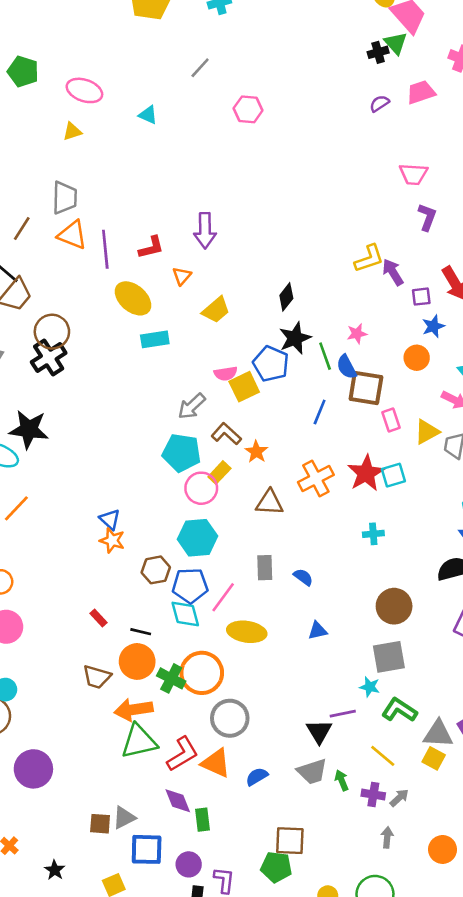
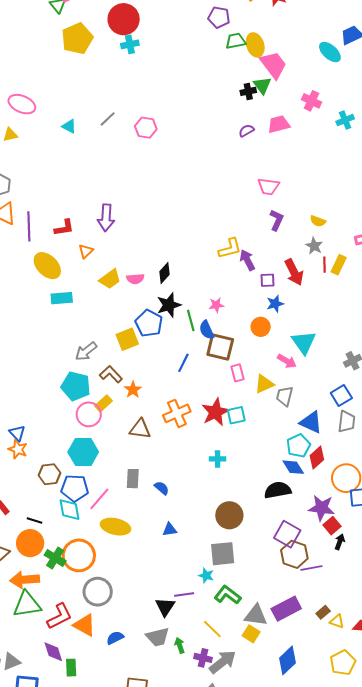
gray line: (200, 68) -> (108, 119), moved
pink semicircle: (226, 373) -> (135, 279), moved
gray arrow: (399, 798) -> (223, 662), size x1.8

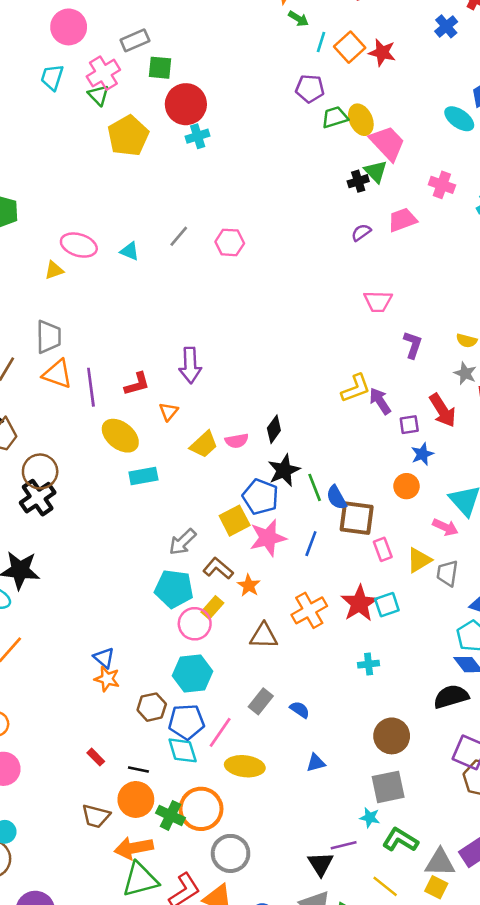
pink ellipse: (22, 104) -> (79, 245), moved
pink trapezoid: (268, 186) -> (378, 301), moved
pink star: (216, 305) -> (268, 538), moved, size x1.8
gray rectangle: (133, 479) -> (261, 701), turned 42

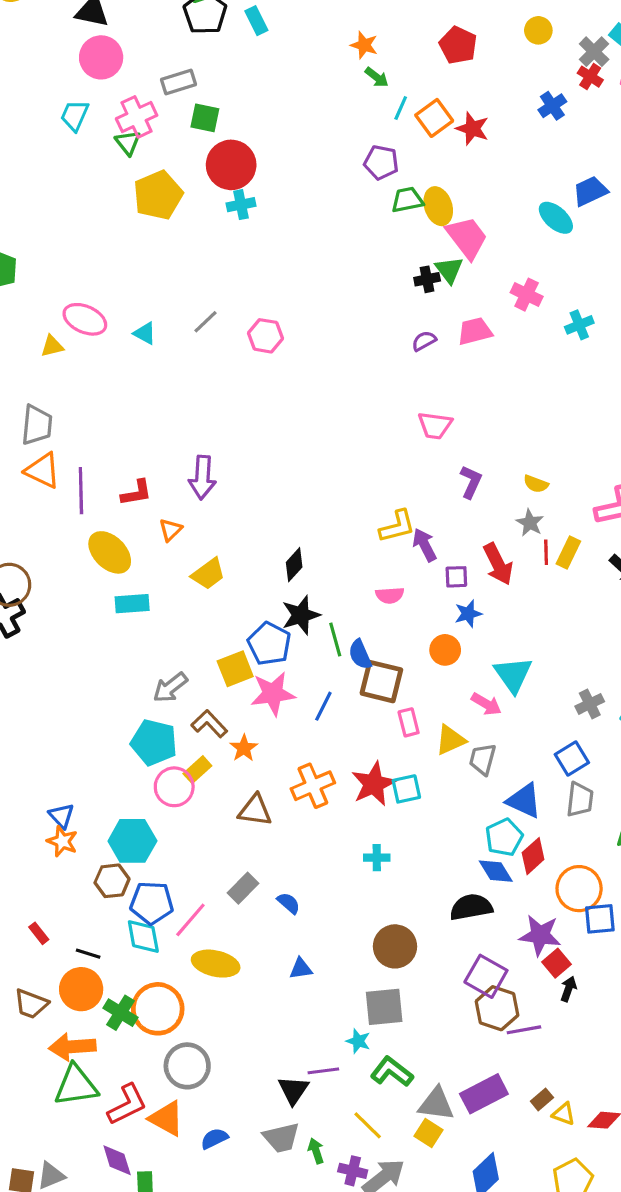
pink semicircle: (237, 441) -> (390, 595), moved
cyan hexagon: (192, 673) -> (132, 841), moved

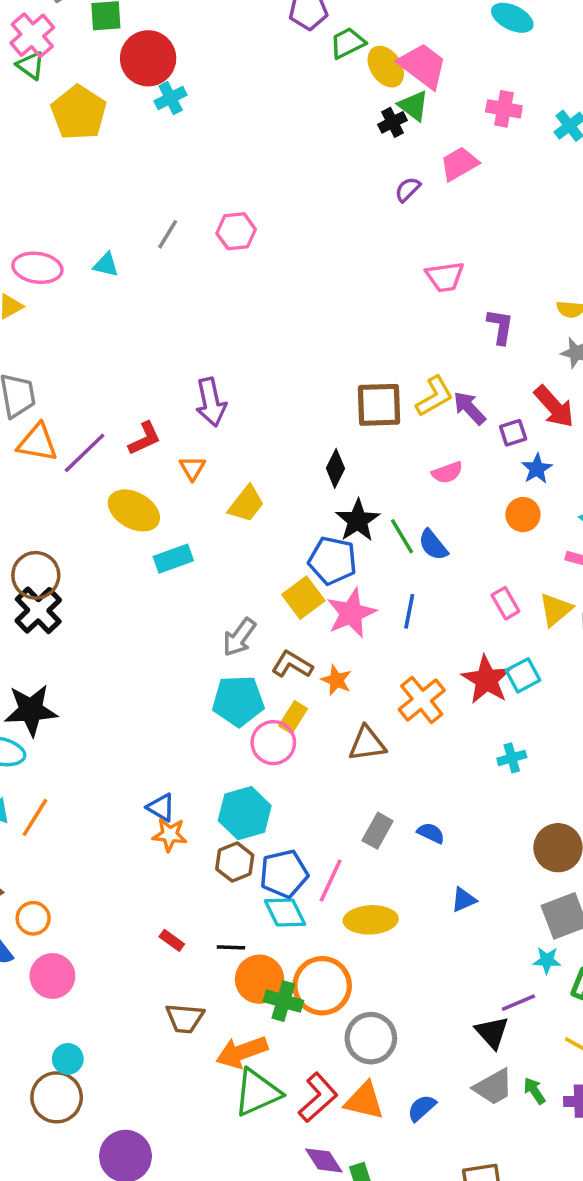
yellow ellipse: (438, 206) -> (386, 67), moved
purple line: (81, 491) -> (85, 453), turned 63
brown square: (381, 682) -> (379, 405), moved
orange circle: (81, 989) -> (260, 979), moved

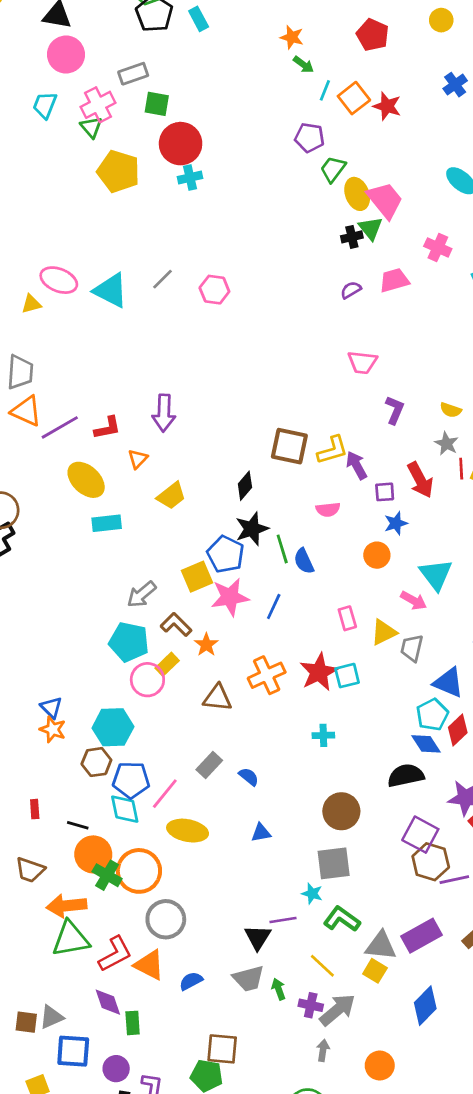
green trapezoid: (348, 43) -> (333, 169), turned -40
yellow pentagon: (79, 113) -> (118, 171), turned -30
cyan triangle: (106, 265) -> (111, 291), size x1.8
red rectangle: (172, 940) -> (35, 809), turned 36

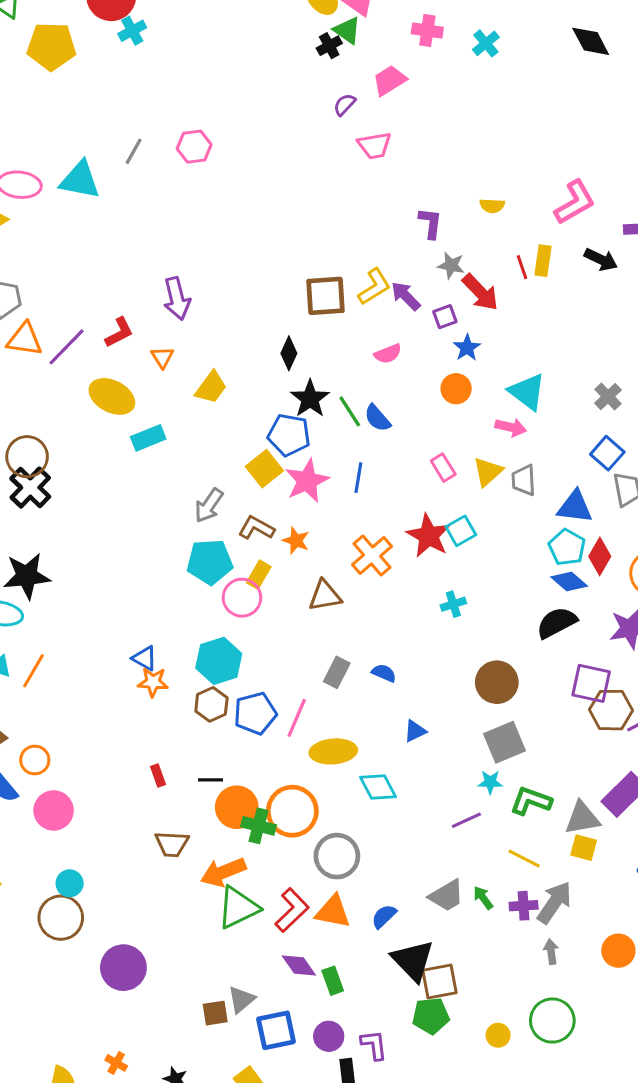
pink trapezoid: (362, 362) -> (374, 145), moved
gray star: (447, 444) -> (451, 265), moved
cyan diamond: (125, 809) -> (378, 787), moved
black triangle: (258, 937) -> (413, 960), moved, size x1.4

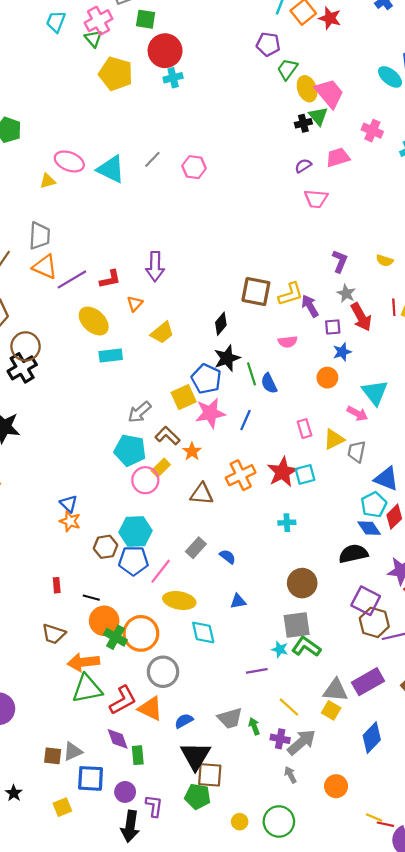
cyan hexagon: (219, 661) -> (135, 531), moved
green L-shape: (531, 801) -> (306, 647), moved
gray arrow: (551, 952) -> (290, 775), turned -35

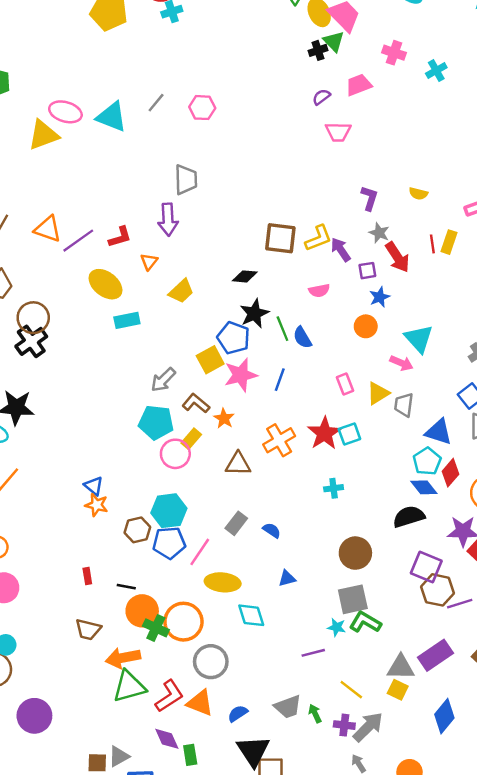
yellow triangle: (48, 181) -> (43, 135), size x1.8
gray trapezoid: (40, 236) -> (186, 180), moved
black diamond: (221, 324) -> (245, 276), turned 60

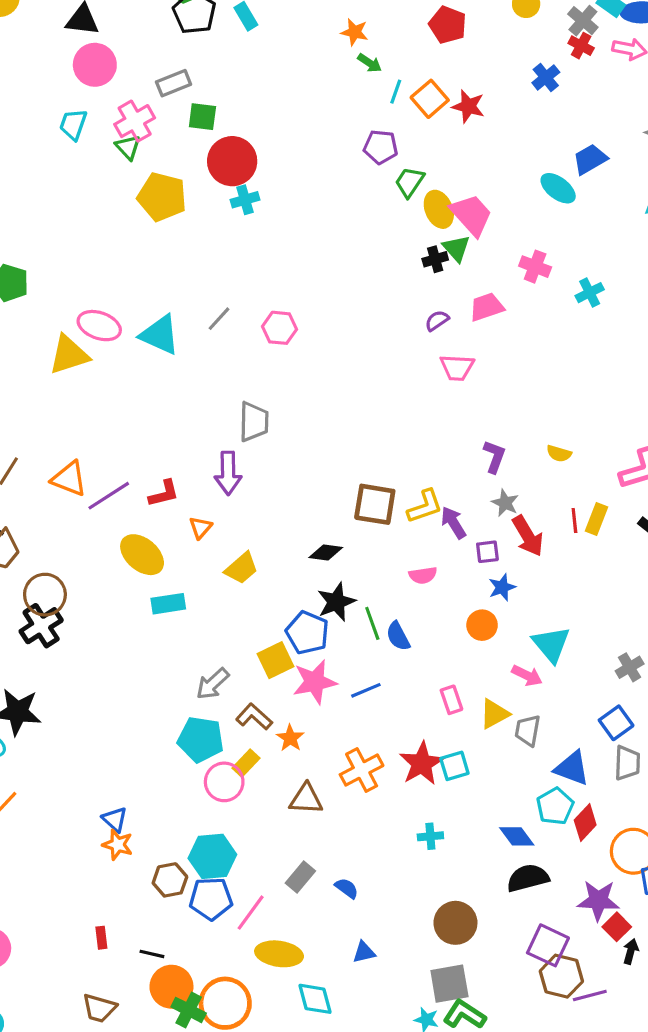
blue line: (280, 380) -> (366, 690), turned 45
blue diamond: (424, 487) -> (517, 836), moved

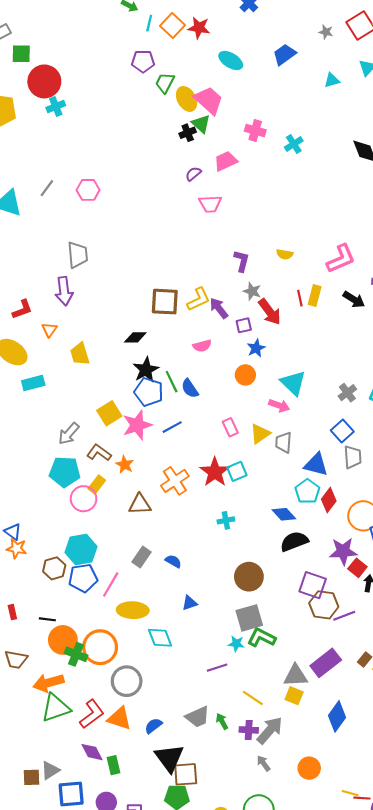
cyan ellipse: (558, 188) -> (231, 60), moved
yellow trapezoid: (241, 568) -> (80, 354), turned 120
blue pentagon: (307, 633) -> (149, 392), moved

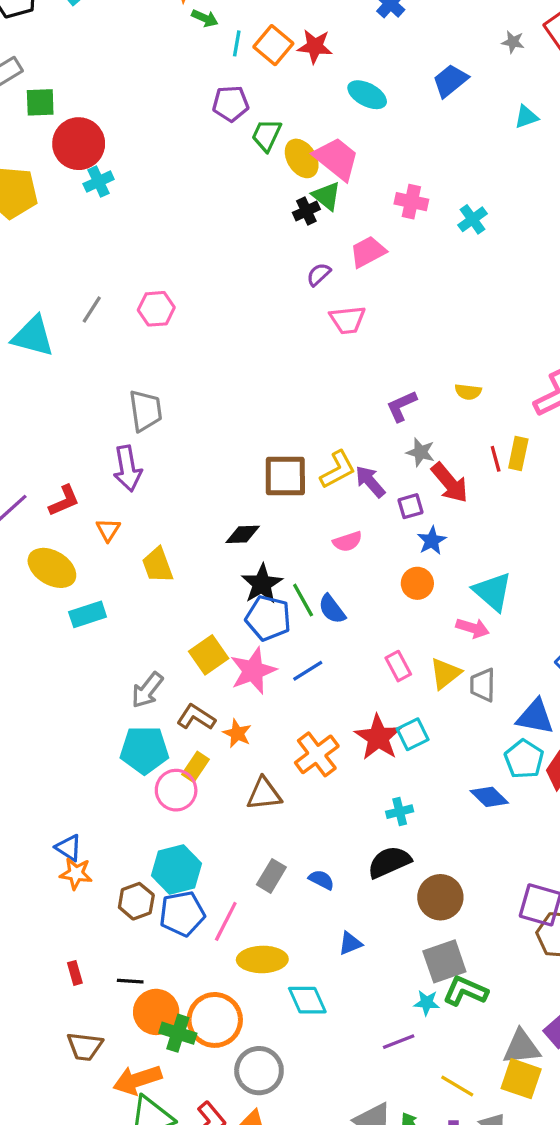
purple L-shape: (242, 261) -> (402, 406), turned -125
black semicircle: (294, 541) -> (389, 862), moved
yellow square: (294, 696) -> (521, 1079), size x1.4

